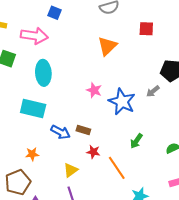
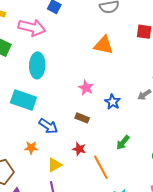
orange triangle: (107, 46) -> (104, 45), turned 50
blue star: (122, 102) -> (113, 102), size x0.6
brown rectangle: (83, 130) -> (82, 118), moved
orange star: (32, 154) -> (31, 148), moved

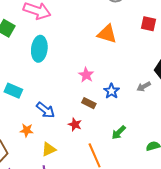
cyan rectangle: (23, 100) -> (13, 91), moved, size x0.7
brown rectangle: (82, 118) -> (89, 103), moved
red star: (79, 149) -> (75, 124), moved

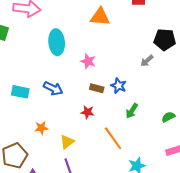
cyan ellipse: (39, 49) -> (57, 42), moved
blue star: (111, 91) -> (119, 86), moved
blue arrow: (46, 110) -> (53, 88), moved

